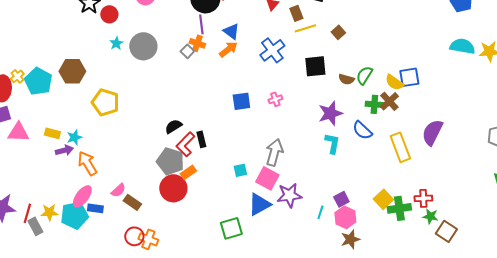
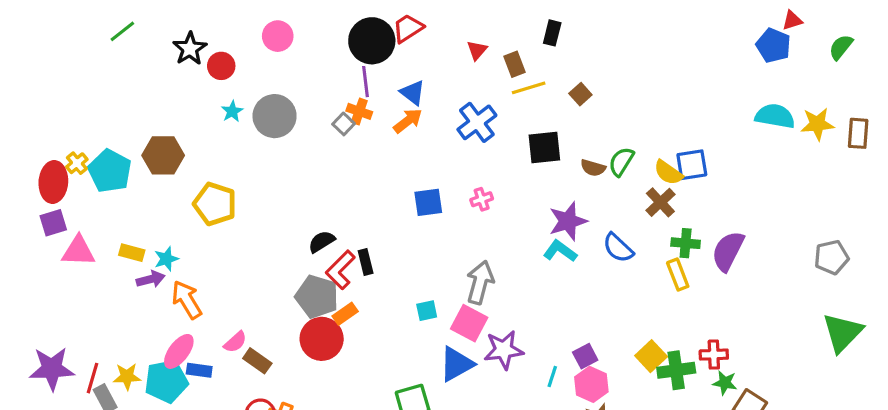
green cross: (374, 104) -> (686, 243), moved
cyan L-shape: (332, 143) -> (560, 251), moved, turned -65
yellow rectangle: (400, 147) -> (678, 275), size x0.7

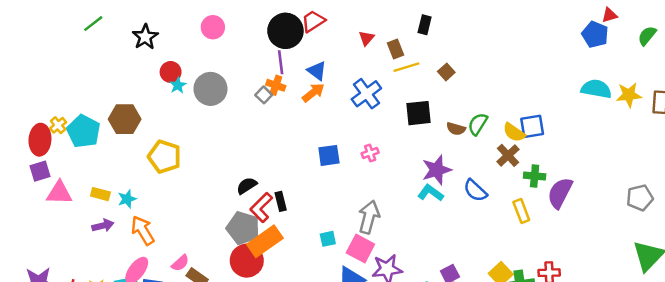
red circle: (221, 66) -> (171, 72), moved
green cross: (686, 243) -> (535, 176), moved
purple arrow: (151, 279) -> (103, 226), moved
orange rectangle: (345, 314) -> (265, 241), size x1.8

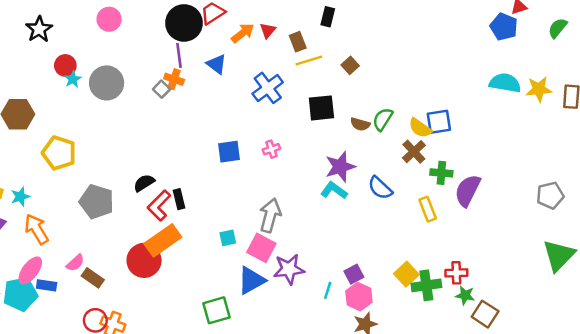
orange arrow: (313, 93) -> (243, 33), moved
gray pentagon: (243, 228) -> (97, 202), moved

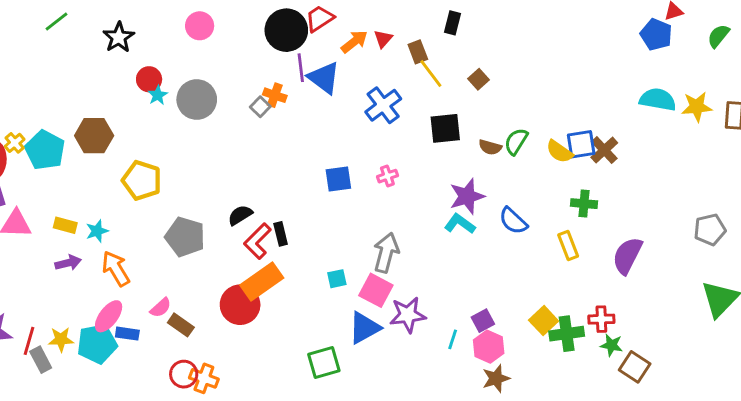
purple line: (179, 55) -> (301, 68), moved
yellow line: (309, 60) -> (431, 73), turned 70
blue triangle: (216, 64) -> (324, 78), size x1.4
brown cross: (414, 152) -> (604, 150), moved
purple semicircle: (468, 190) -> (627, 256), moved

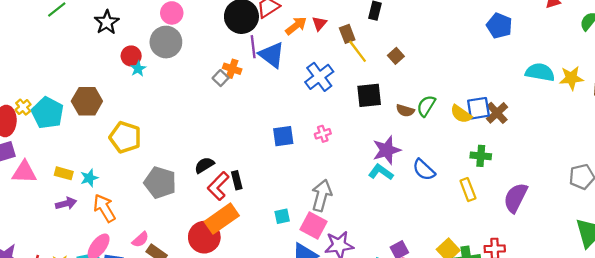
blue pentagon: (656, 34) -> (499, 26), moved
gray circle: (197, 99) -> (166, 42), moved

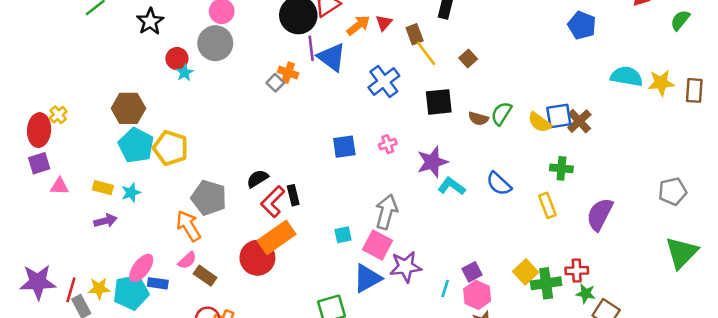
cyan pentagon: (47, 113) -> (136, 145), moved
purple star: (387, 150) -> (432, 162), moved
pink triangle: (24, 172) -> (59, 186), size x0.7
orange arrow: (104, 208) -> (188, 226), moved

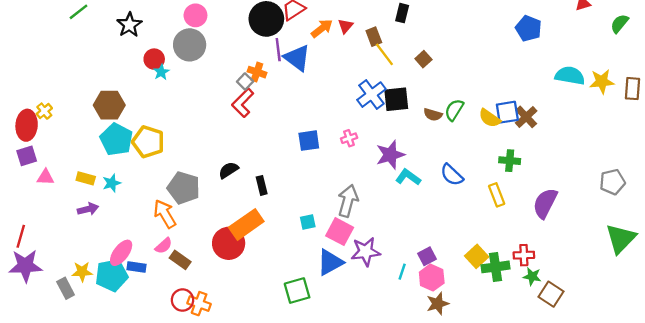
blue cross: (384, 82) -> (371, 95), moved
red L-shape: (273, 202) -> (243, 103), moved
red line: (71, 290) -> (21, 236), moved

